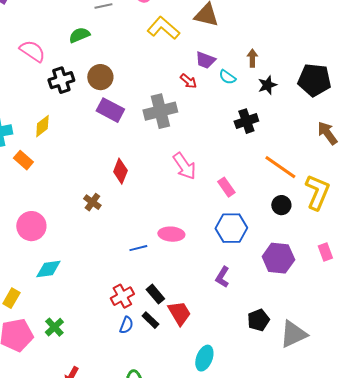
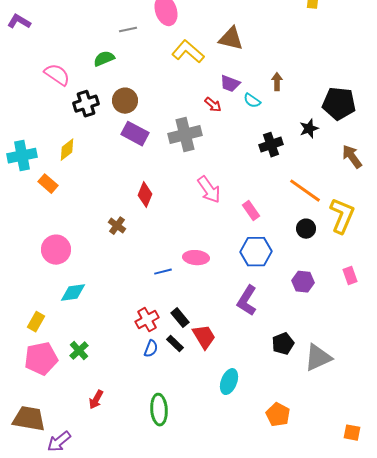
black star: (267, 85) -> (309, 129), moved
purple hexagon: (278, 258) -> (303, 282), size x0.7
purple L-shape: (222, 277) -> (247, 301), size x1.4

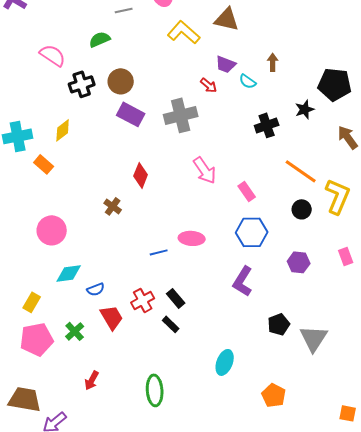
red trapezoid: (204, 337) -> (112, 317), moved
blue semicircle: (151, 349) -> (96, 289), moved, turned 48
gray triangle: (318, 358) -> (314, 338), turned -32

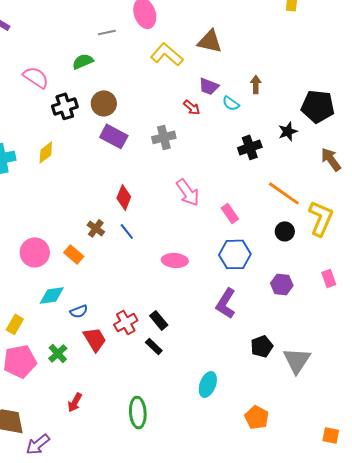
gray cross: (181, 115) -> (164, 137), size x0.7
orange rectangle: (44, 164) -> (74, 254), moved
blue line: (159, 252) -> (127, 231), moved, turned 66

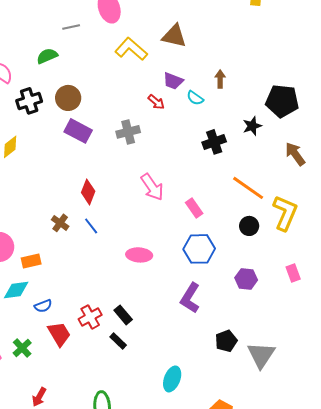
orange rectangle: (74, 254) -> (31, 261), moved, turned -54

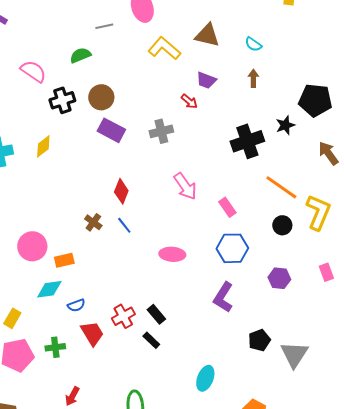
cyan semicircle: (195, 98) -> (253, 44), moved
black cross: (214, 142) -> (247, 141), size x1.4
green cross: (22, 348) -> (55, 347), turned 36

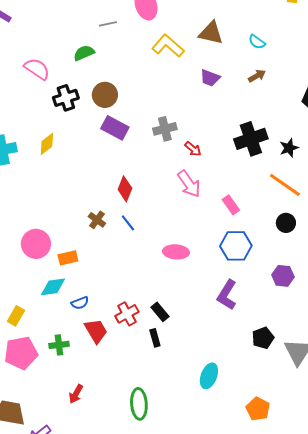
brown arrow: (253, 78) -> (257, 76), turned 60
red arrow: (189, 101) -> (193, 149), moved
black star: (285, 125) -> (289, 148), moved
black rectangle: (151, 340) -> (155, 338), turned 30

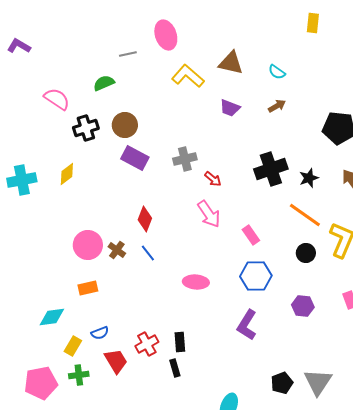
pink circle: (36, 244) -> (88, 245), moved
cyan diamond: (53, 287) -> (52, 317), moved
black rectangle: (160, 312) -> (180, 342), turned 36
yellow rectangle: (16, 316) -> (73, 346), moved
black pentagon: (263, 338) -> (282, 383), moved

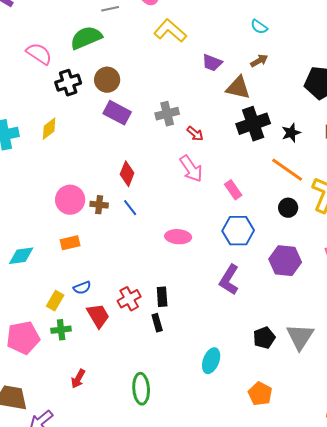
brown triangle: (231, 63) -> (238, 88), moved
green semicircle: (104, 83) -> (86, 38), size x1.5
brown cross: (117, 250) -> (99, 205), turned -30
purple hexagon: (303, 306) -> (285, 261), size x1.4
cyan diamond: (52, 317) -> (21, 256), moved

